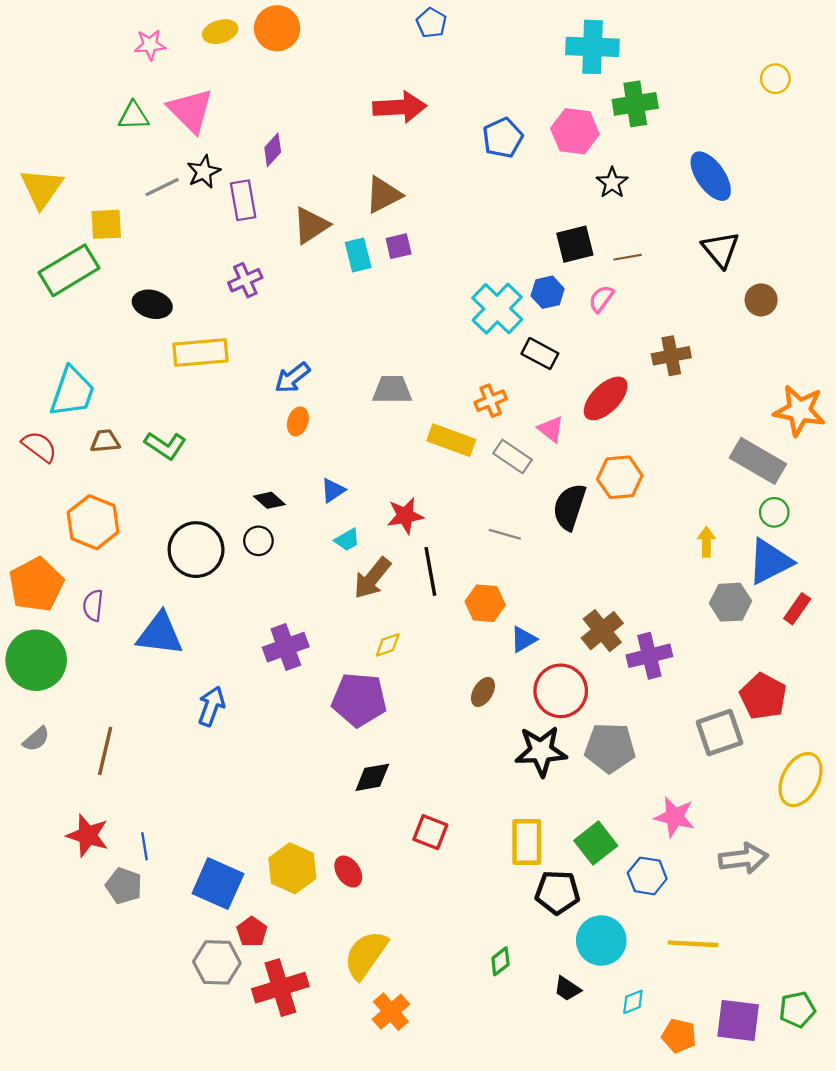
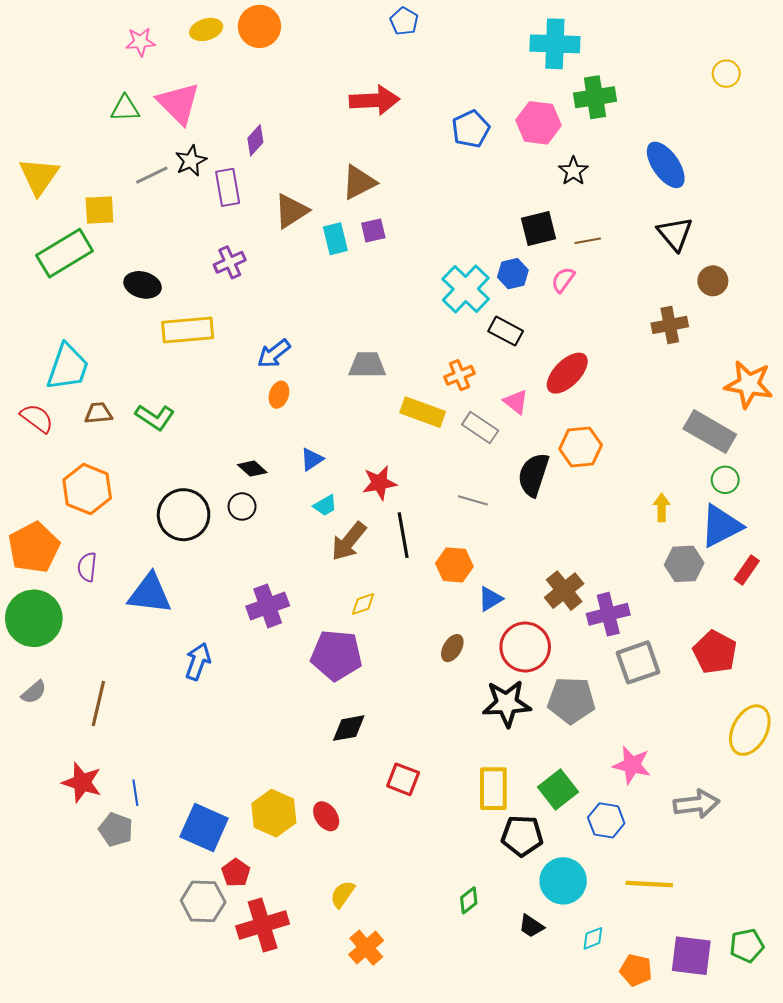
brown cross: (671, 356) -> (670, 325), moved
gray square: (719, 732) -> (638, 662), moved
yellow semicircle: (366, 955) -> (343, 894), size x0.6

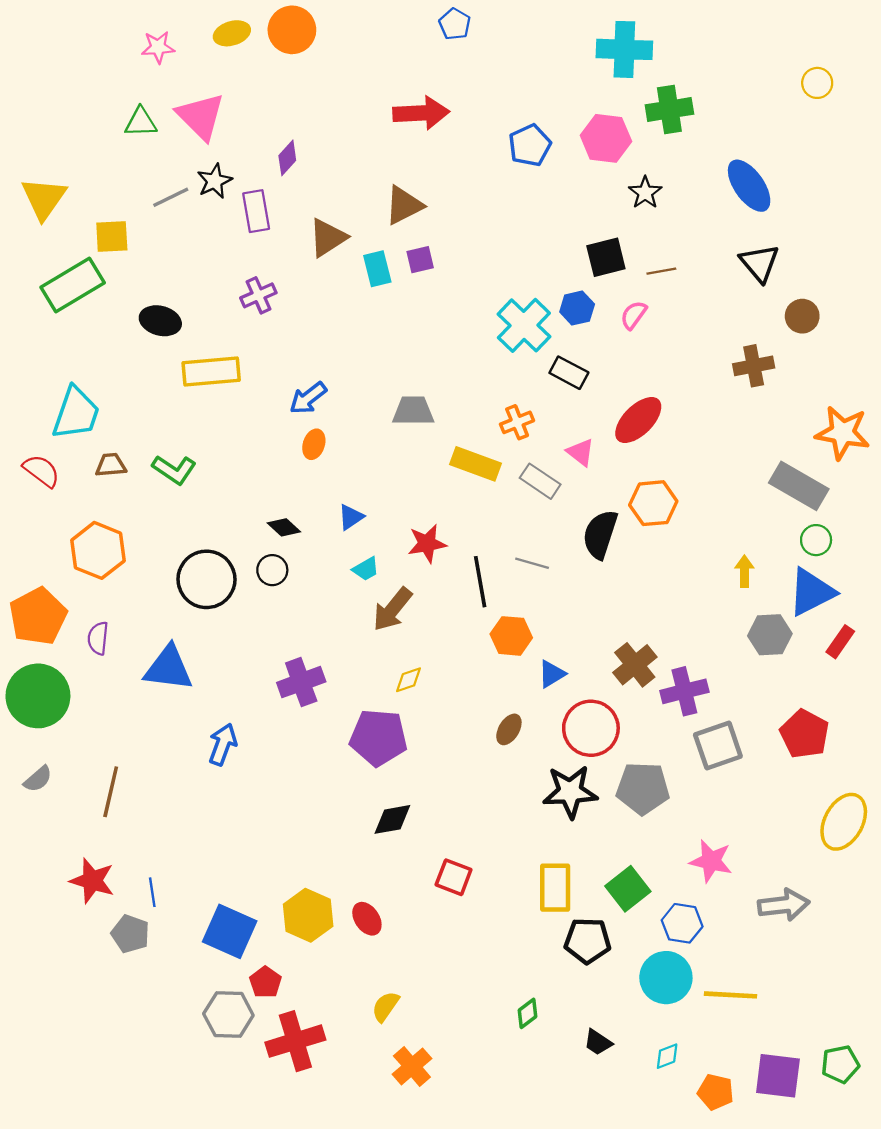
black line: (403, 535) -> (480, 582), moved
cyan circle: (563, 881) -> (666, 978), moved

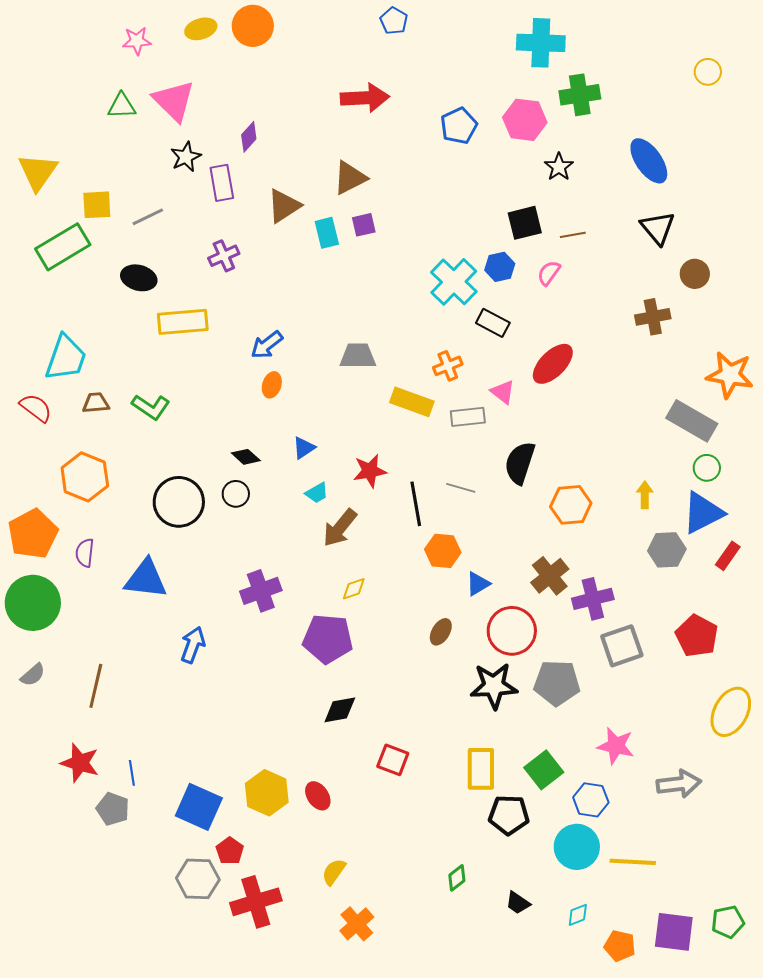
gray line: (171, 197) -> (148, 217), moved
gray rectangle: (540, 481) -> (468, 417), turned -40
orange hexagon: (653, 503) -> (571, 505), moved

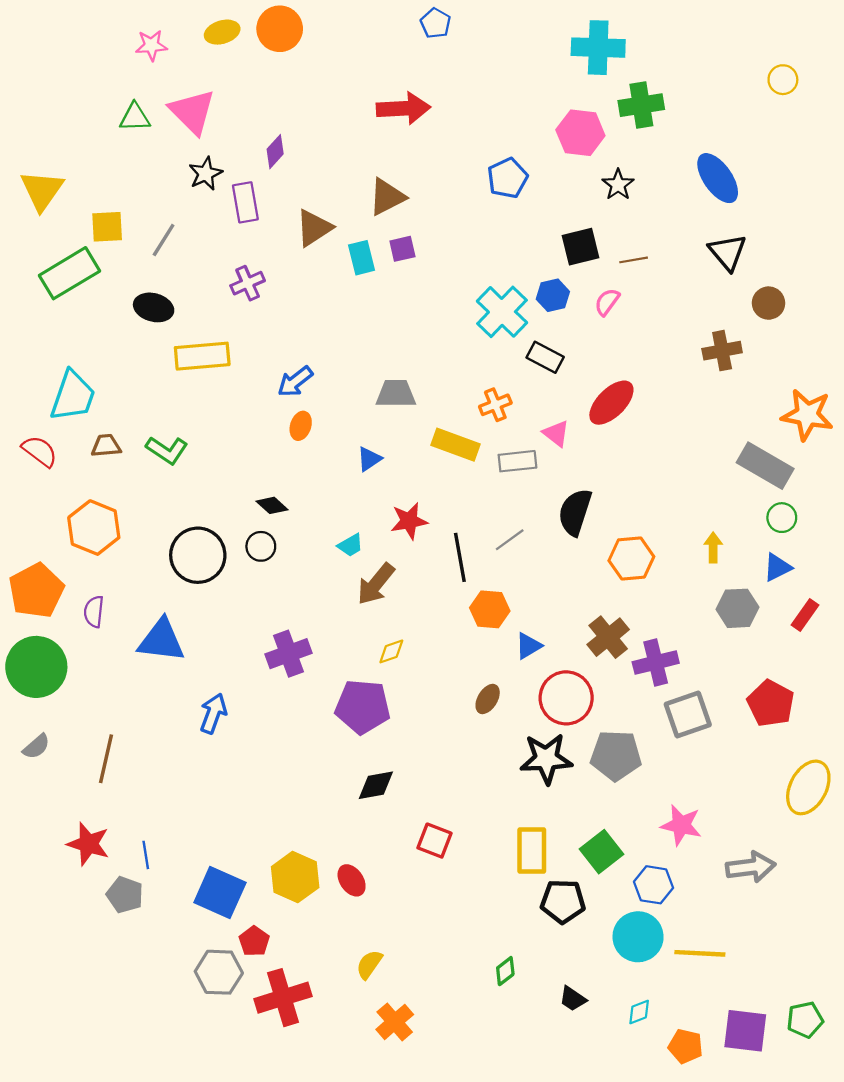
blue pentagon: (459, 126) -> (507, 178), moved
gray line: (148, 217) -> (164, 240), turned -32
blue triangle: (304, 448) -> (369, 459), moved
gray line: (461, 488) -> (510, 540), turned -52
blue triangle: (703, 513) -> (777, 567), size x0.6

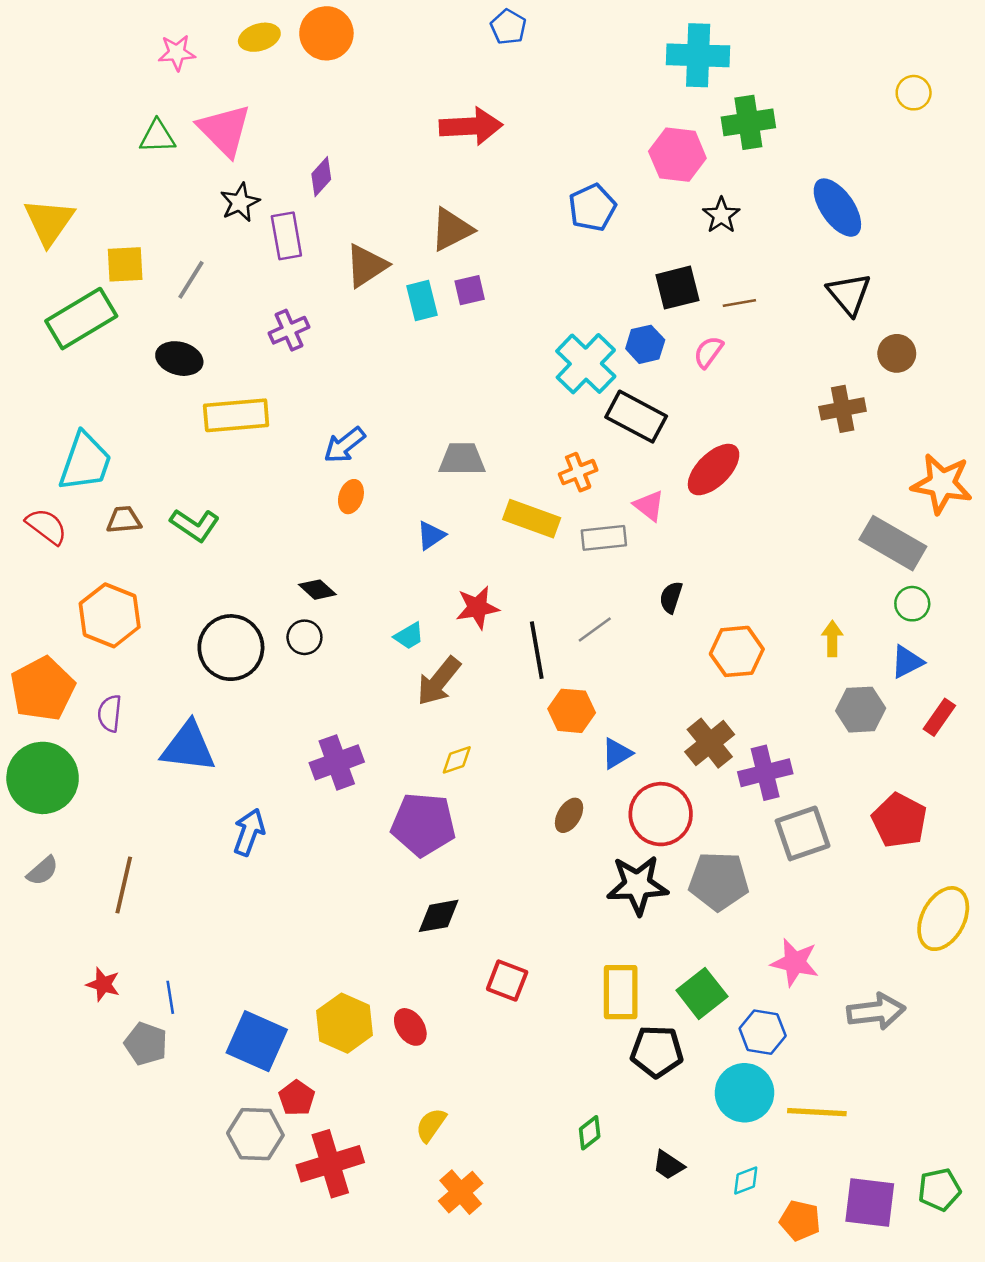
black rectangle: (545, 357) -> (636, 417), size x1.4
black semicircle: (575, 512) -> (671, 597), size x0.6
red star: (88, 844) -> (103, 984), size x0.7

